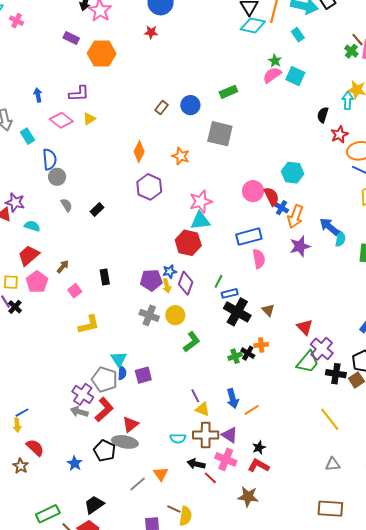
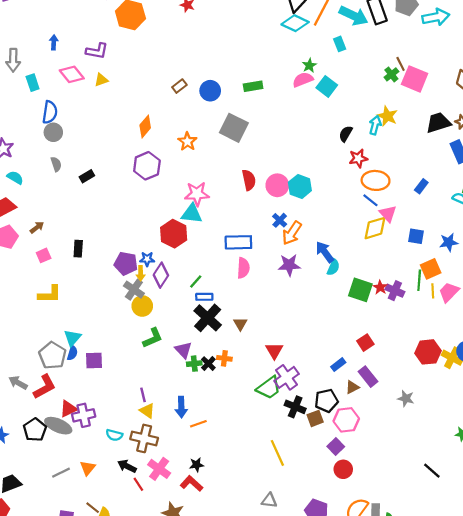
pink circle: (253, 191) -> (277, 185), moved
red semicircle: (272, 197) -> (249, 180), moved
gray cross: (149, 315) -> (134, 290), moved
purple cross: (83, 394) -> (84, 415), moved, turned 30
purple triangle: (230, 435) -> (183, 350), moved

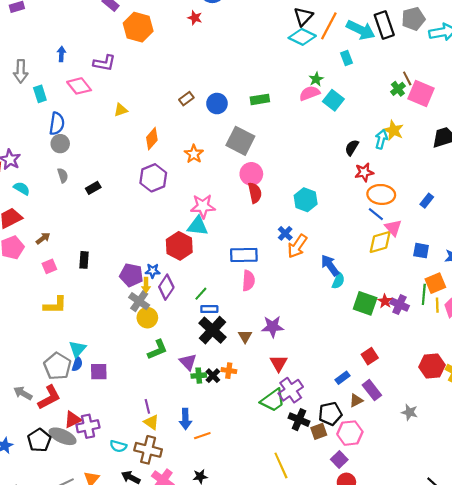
yellow triangle: (101, 80) -> (121, 110), moved
pink circle: (277, 185) -> (251, 174), moved
purple star: (289, 265) -> (273, 327), moved

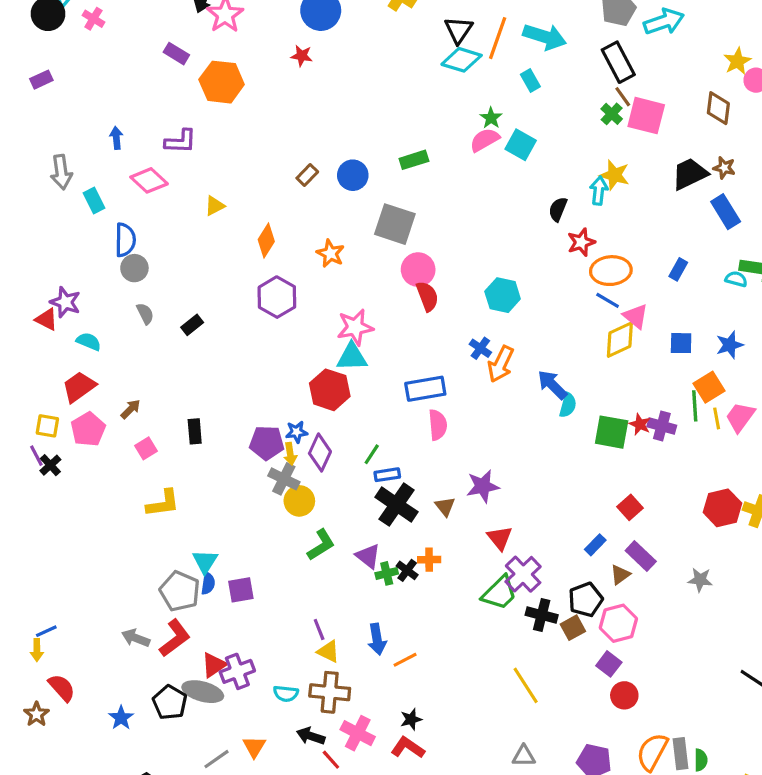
black rectangle: (384, 25) -> (618, 62), moved

